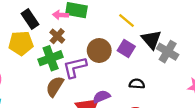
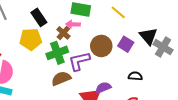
pink arrow: (61, 15) -> (73, 24), moved
yellow line: (126, 20) -> (118, 12), moved
brown semicircle: (55, 86) -> (61, 78), turned 36

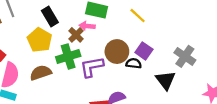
black triangle: (148, 36) -> (166, 80), moved
yellow pentagon: (31, 39) -> (40, 40), turned 30
black semicircle: (135, 76) -> (134, 63), moved
brown semicircle: (61, 78) -> (41, 73), moved

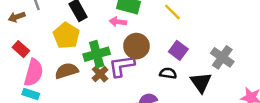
brown cross: (76, 35) -> (100, 74), moved
brown circle: (117, 52) -> (136, 46), moved
black semicircle: (134, 63) -> (168, 73), moved

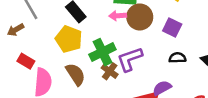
brown circle: (136, 46) -> (140, 17), moved
purple square: (178, 50) -> (172, 27), moved
brown semicircle: (67, 71) -> (76, 74), turned 85

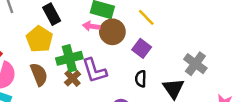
black semicircle: (177, 58) -> (141, 79), turned -98
purple L-shape: (130, 59) -> (94, 71), turned -100

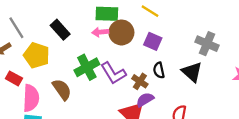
yellow pentagon: (39, 39) -> (37, 55), moved
brown cross: (73, 78) -> (140, 81), moved

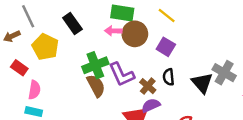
gray cross: (207, 44) -> (224, 73), moved
brown semicircle: (62, 89) -> (96, 86), moved
pink semicircle: (31, 98) -> (34, 90), size x0.7

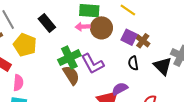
brown cross: (148, 86) -> (143, 41), moved

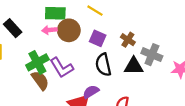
brown cross: (143, 41) -> (128, 40), moved
black semicircle: (133, 63) -> (103, 65), size x1.5
black triangle: (163, 66) -> (134, 66), turned -42

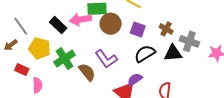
pink arrow: (49, 30) -> (80, 19), moved, size x1.5
green cross: (37, 62) -> (65, 59), moved
black semicircle: (103, 65) -> (145, 54), turned 75

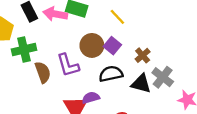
brown circle: (111, 24) -> (92, 45), moved

